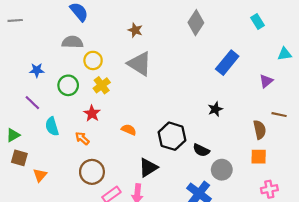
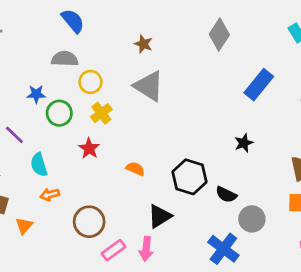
blue star: (37, 70) -> (36, 94), moved
orange arrow: (82, 138) -> (50, 195), moved, turned -56

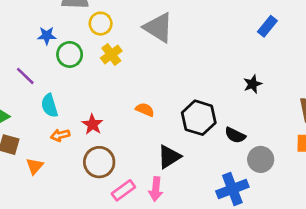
blue rectangle: (259, 85) -> (267, 26), size x0.7
red star: (89, 148) -> (92, 124), moved
blue cross: (223, 249) -> (232, 189), turned 32

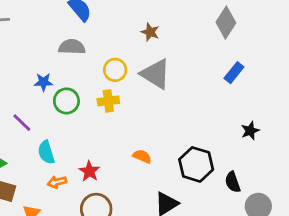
yellow circle: (101, 24) -> (115, 70), moved
blue rectangle: (267, 26) -> (234, 73), moved
yellow cross: (111, 54) -> (108, 101), turned 30
black semicircle: (235, 135) -> (233, 182), turned 45

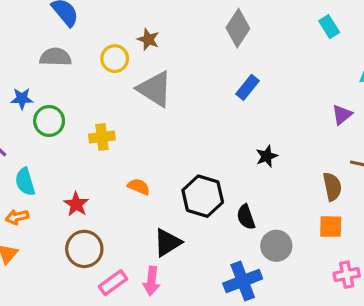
yellow circle: (115, 70) -> (115, 59), moved
yellow cross: (108, 101) -> (102, 137), moved
orange arrow: (57, 182) -> (17, 217), moved

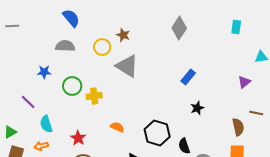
cyan rectangle: (329, 27) -> (236, 27), turned 40
blue rectangle: (247, 87) -> (188, 77), moved
green circle: (49, 121) -> (72, 86), moved

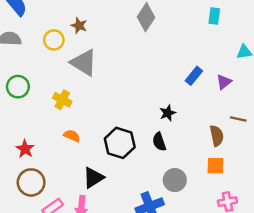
blue rectangle: (188, 77) -> (194, 76), moved
yellow cross: (94, 96) -> (62, 100), moved, turned 35
black semicircle: (184, 146) -> (159, 142), moved

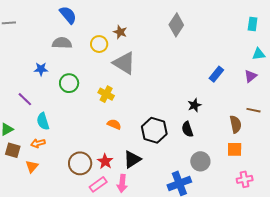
cyan rectangle: (214, 16) -> (253, 24), moved
purple triangle: (224, 82) -> (251, 76), moved
red star: (25, 149) -> (105, 161), moved

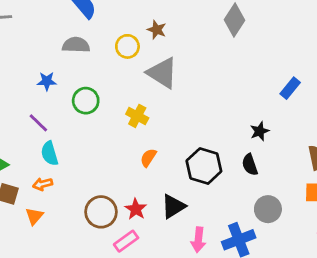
purple line: (25, 99) -> (38, 123), moved
orange semicircle: (114, 124) -> (148, 158), turned -80
pink arrow: (122, 183) -> (198, 240), moved

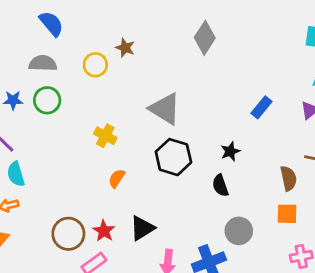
gray triangle: (162, 73) -> (165, 109), moved
green circle: (86, 101) -> (47, 100), moved
black hexagon: (204, 166) -> (173, 157), moved

